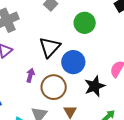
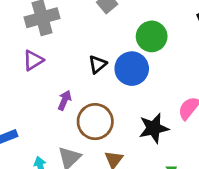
black triangle: (50, 47) -> (97, 64), size x0.6
blue circle: (73, 62) -> (132, 69), moved

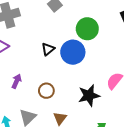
purple arrow: (65, 100) -> (17, 81), moved
brown circle: (95, 122) -> (46, 91), size x0.6

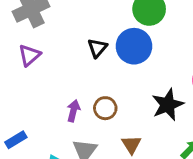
purple arrow: (17, 81) -> (73, 111), moved

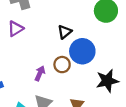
blue circle: (134, 46) -> (82, 51), moved
brown circle: (105, 108) -> (62, 65), moved

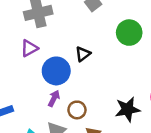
blue circle: (82, 51) -> (56, 71), moved
brown circle: (62, 65) -> (77, 110), moved

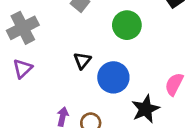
blue circle: (56, 71) -> (113, 77), moved

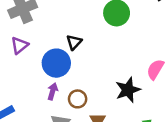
blue circle: (113, 77) -> (56, 63), moved

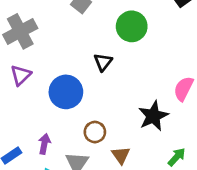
black triangle: (74, 42) -> (103, 62), moved
purple arrow: (53, 91) -> (44, 144), moved

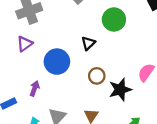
brown circle: (95, 132) -> (97, 76), moved
purple arrow: (44, 144) -> (35, 88), moved

